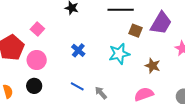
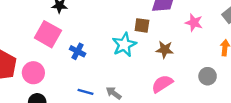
pink square: (37, 29) -> (48, 34), moved, size x1.6
brown square: (136, 31) -> (142, 25), moved

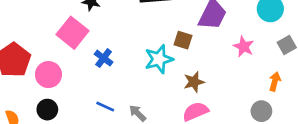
brown star: (165, 50) -> (194, 82), moved, turned -30
gray circle: (208, 76) -> (261, 111), moved

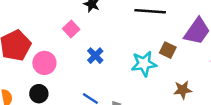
pink square: (72, 33) -> (71, 29), size x0.6
brown star: (194, 82) -> (183, 90), moved

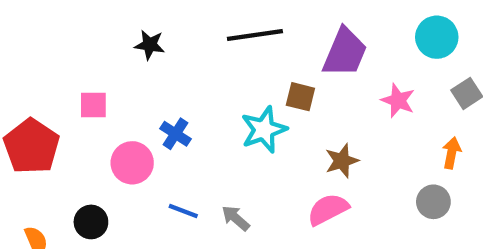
pink square: (71, 29) -> (93, 105), moved, turned -35
pink circle: (44, 63) -> (132, 163), moved

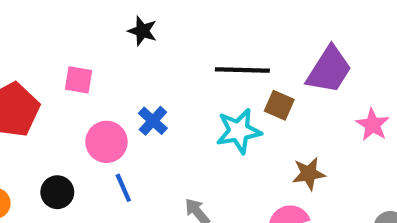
black line: (255, 35) -> (242, 70), moved
blue line: (183, 211) -> (123, 188), moved, turned 36

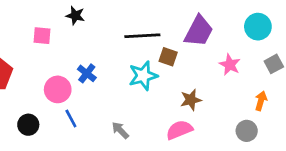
pink square: (78, 80) -> (42, 36), moved

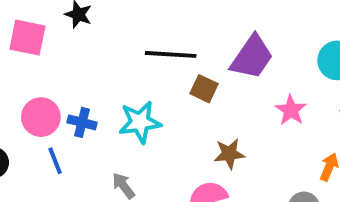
pink square: (42, 36) -> (27, 38), size x1.4
blue cross: (87, 73) -> (82, 122), moved, turned -30
cyan star: (143, 76) -> (140, 122), moved

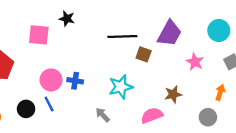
cyan star: (140, 122) -> (121, 87), moved
brown star: (229, 154) -> (173, 94), moved
blue line: (55, 161) -> (49, 104), moved

